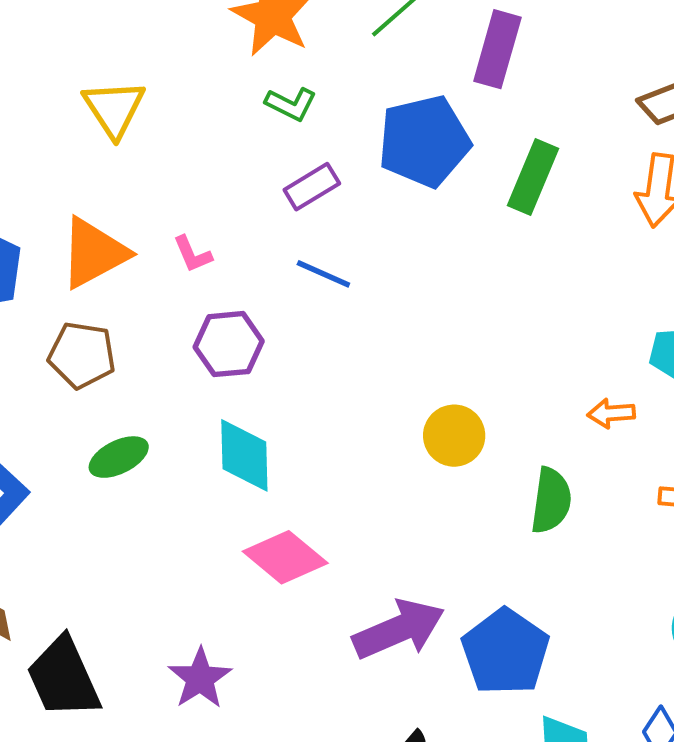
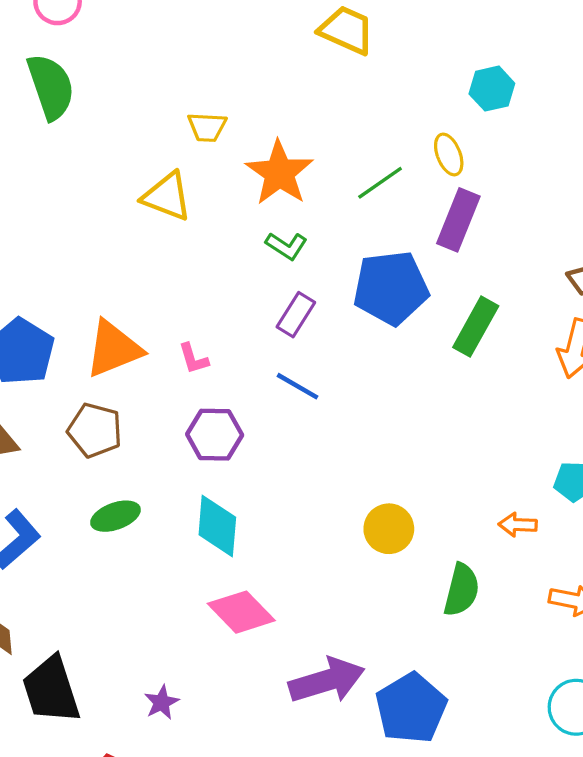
yellow triangle: (114, 108) -> (167, 196), moved, turned -42
purple rectangle: (312, 187) -> (296, 315), turned -33
purple star: (200, 678) -> (162, 702), size x0.7

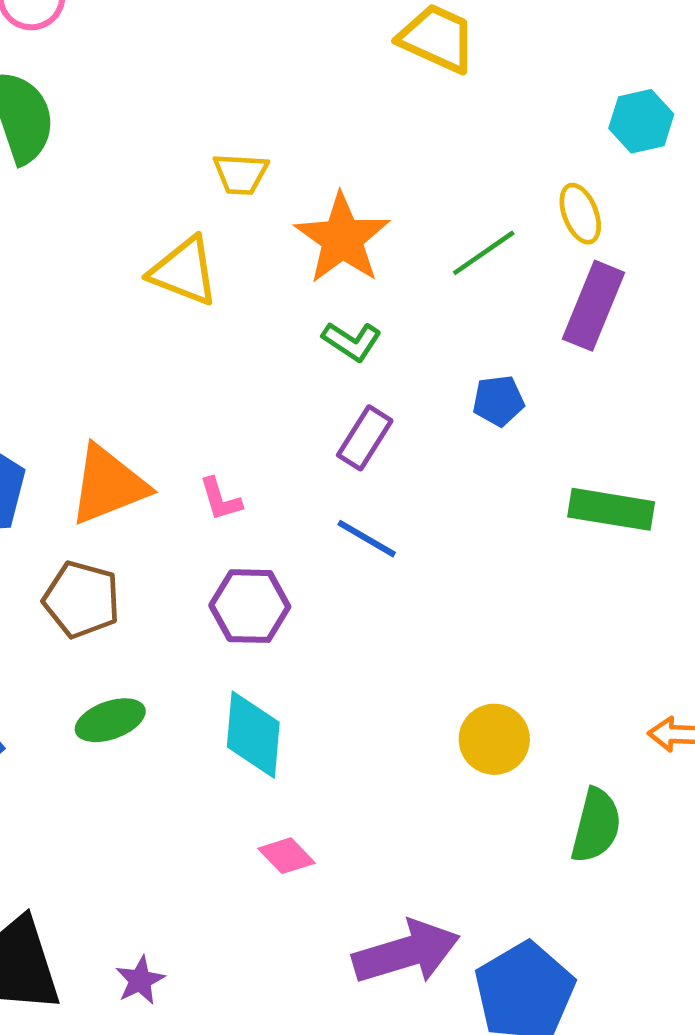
blue pentagon: (391, 288) -> (498, 401), size x0.5
green rectangle: (476, 327) -> (611, 509), moved, turned 70
pink diamond: (241, 612) -> (286, 856), size x0.6
purple star: (162, 702) -> (140, 980), moved

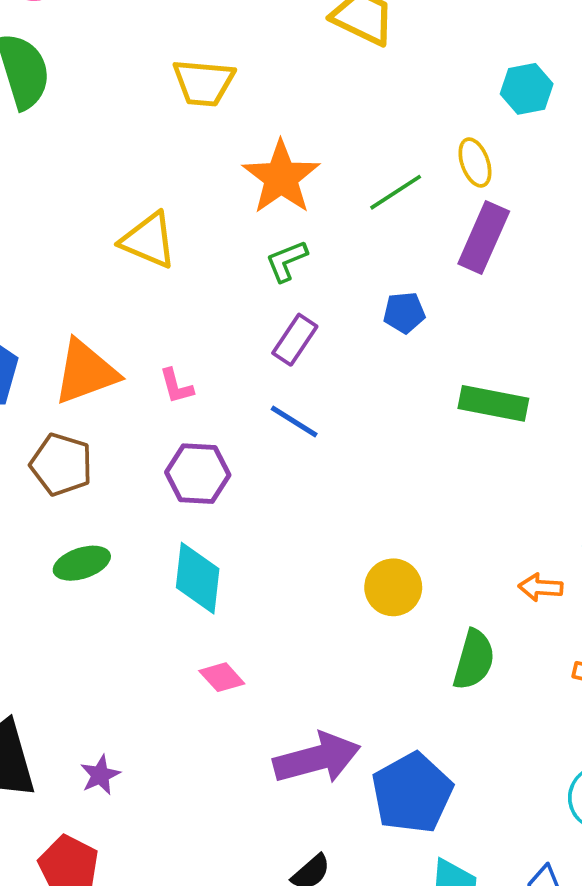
yellow trapezoid: (241, 174) -> (204, 83), moved, size x1.4
yellow triangle: (184, 271) -> (149, 240), moved
green L-shape: (352, 341) -> (287, 261), turned 123

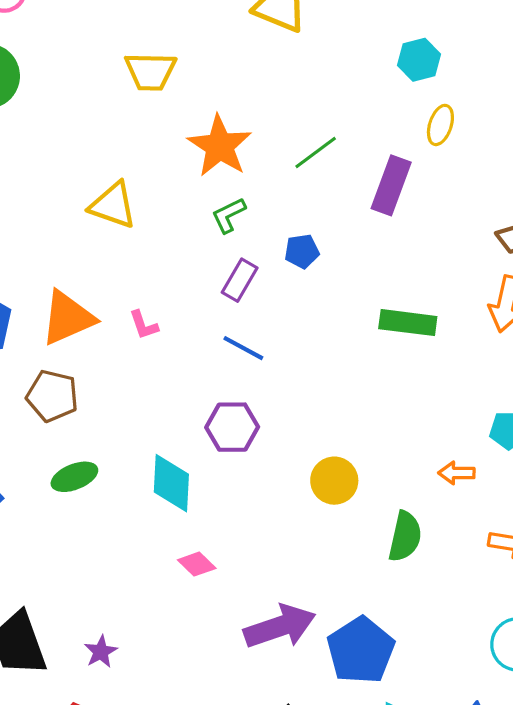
yellow ellipse: (475, 163) -> (440, 125), moved, turned 42
blue pentagon: (404, 313) -> (302, 251), moved
purple hexagon: (198, 474) -> (232, 427), moved

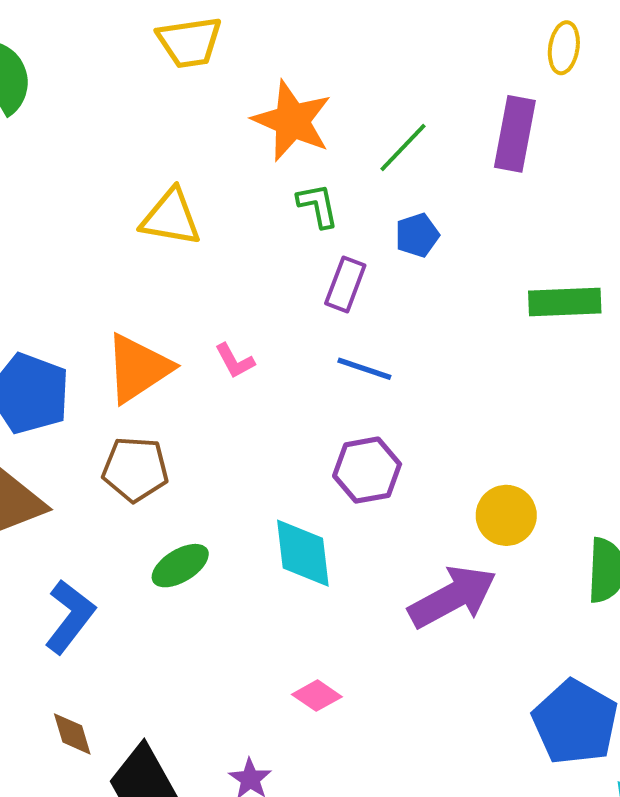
green line: (316, 152) -> (403, 148), moved
green L-shape: (229, 215) -> (318, 205), turned 114
pink diamond: (197, 564) -> (317, 696), moved
purple arrow: (280, 627) -> (453, 597), moved

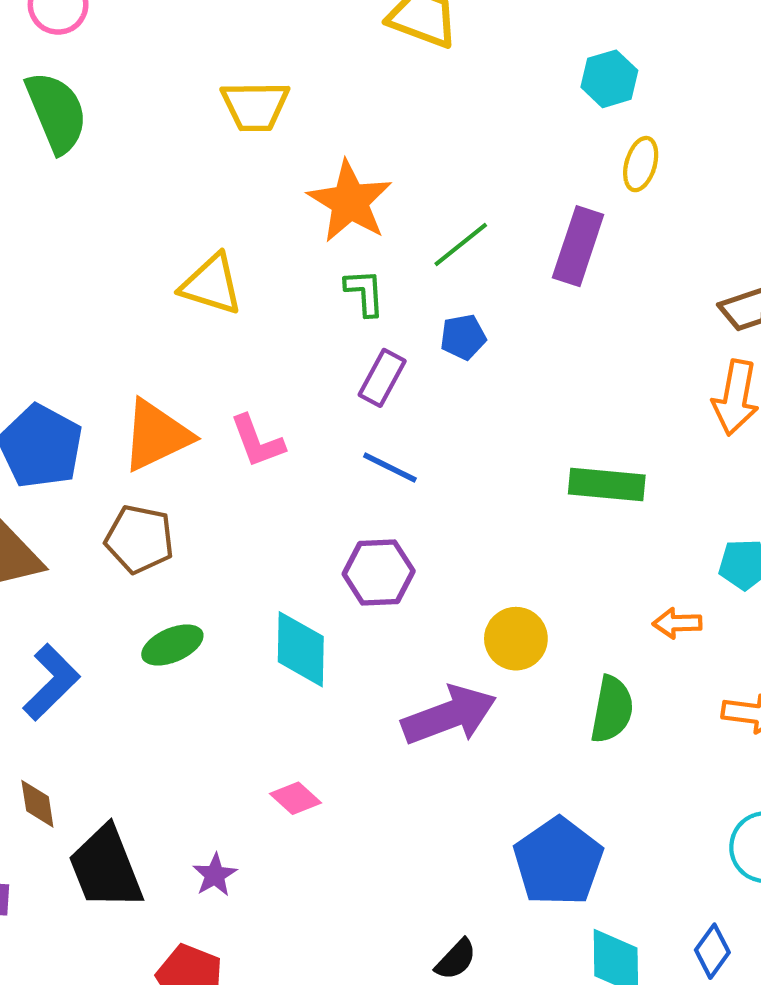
green rectangle: (565, 302) -> (607, 485), moved
pink L-shape: (235, 361) -> (257, 441), size x1.4

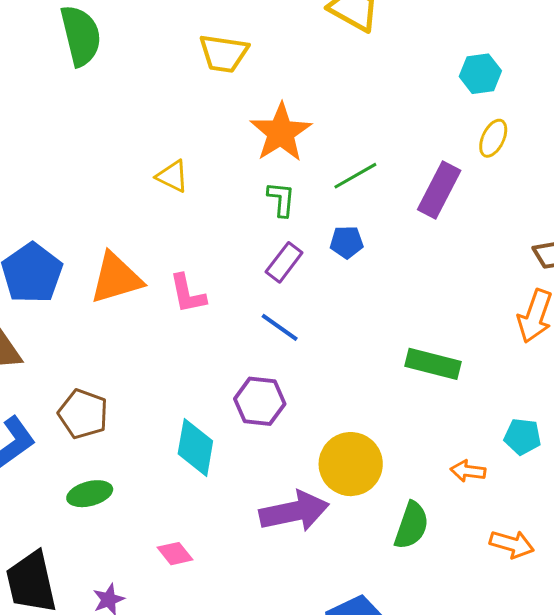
yellow triangle: (211, 284) -> (172, 176), size x0.7
brown pentagon: (140, 539) -> (83, 414), moved
yellow circle: (516, 639) -> (351, 464), size x1.4
green ellipse: (172, 645) -> (90, 494), moved

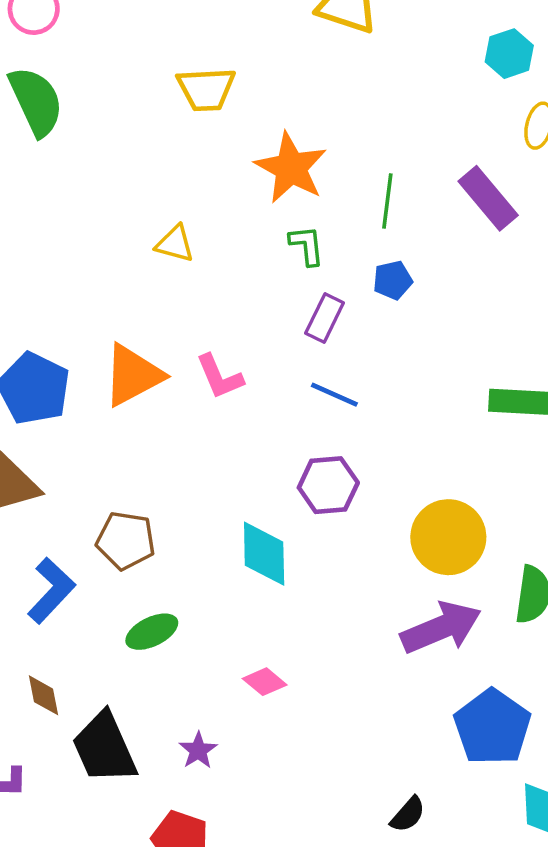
green line: (355, 176) -> (387, 201), turned -42
purple rectangle: (439, 190) -> (488, 198), turned -56
purple arrow: (294, 511) -> (441, 628), moved

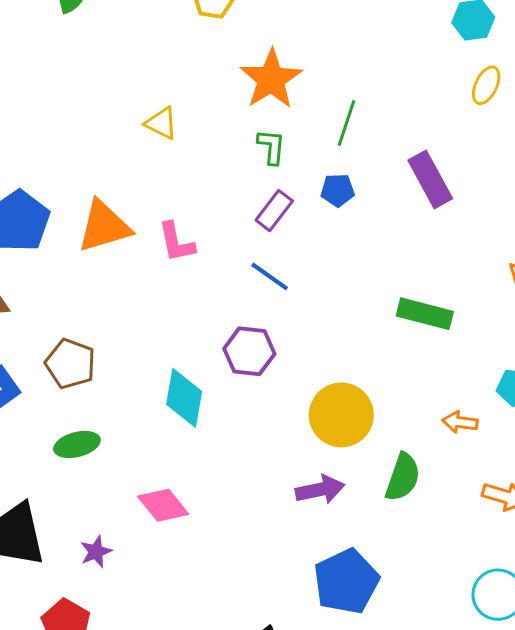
purple rectangle: (488, 198) -> (430, 179), moved
purple arrow: (441, 628) -> (320, 490), size x0.7
pink diamond: (265, 682) -> (163, 505), size x1.4

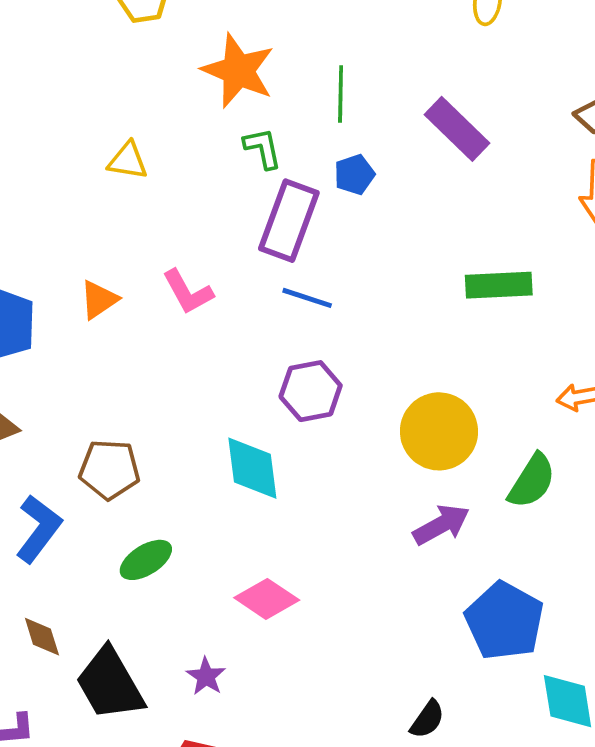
purple rectangle: (274, 211) -> (289, 221), size x1.6
orange triangle: (104, 226) -> (99, 300), size x0.6
green semicircle: (403, 477) -> (532, 481), turned 30

